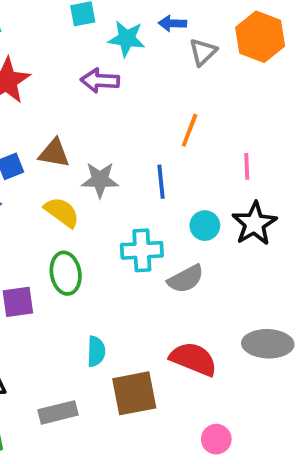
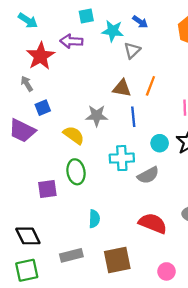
blue arrow: (172, 23) -> (140, 22), turned -147
gray triangle: (203, 52) -> (132, 50), moved
purple arrow: (100, 81) -> (71, 41), moved
brown triangle: (54, 153) -> (122, 88), moved
brown square: (134, 393) -> (117, 260), moved

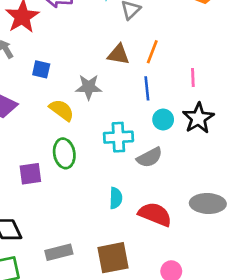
blue square: (43, 108) -> (41, 69), moved, turned 35
blue line: (133, 117) -> (147, 88), moved
cyan semicircle: (94, 219) -> (116, 198), moved

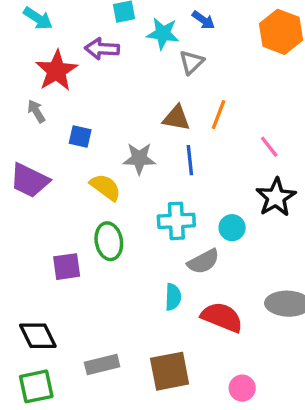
pink line: (193, 78) -> (269, 147), turned -36
blue line: (147, 88) -> (190, 160), moved
cyan circle: (163, 120) -> (232, 228), moved
gray semicircle: (150, 157) -> (203, 261), moved

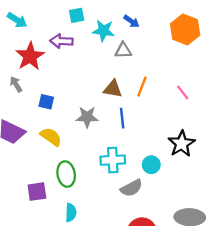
gray triangle: (192, 62) -> (123, 50), turned 42
pink line: (269, 147) -> (183, 92), moved
yellow semicircle: (105, 187) -> (51, 137), moved
cyan semicircle: (173, 297) -> (71, 213), moved

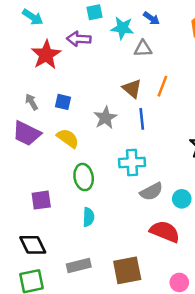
gray arrow: (16, 84) -> (31, 102), moved
brown triangle: (113, 89) -> (132, 89), turned 30
gray star: (87, 117) -> (105, 118), turned -30
cyan circle: (151, 165) -> (182, 199), moved
purple square: (37, 192) -> (41, 200), moved

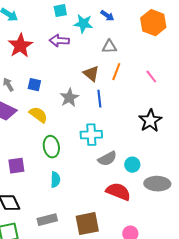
purple arrow: (79, 39) -> (59, 41), moved
gray triangle: (143, 49) -> (109, 47), moved

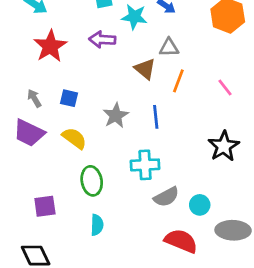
brown triangle: (91, 74) -> (145, 69), moved

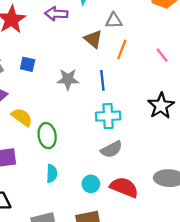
gray star: (116, 116) -> (68, 79), turned 30
yellow semicircle: (74, 138) -> (22, 117), moved
cyan cross: (145, 165) -> (108, 116), moved
cyan circle: (200, 205) -> (91, 184), moved

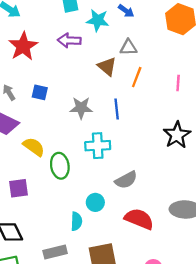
pink line: (162, 55) -> (178, 83), turned 42
cyan cross: (108, 116) -> (98, 146), moved
cyan semicircle: (52, 174) -> (76, 221), moved
cyan circle: (91, 184) -> (95, 202), moved

